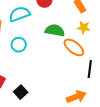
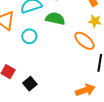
green semicircle: (55, 30) -> (55, 19), moved

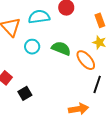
green semicircle: (55, 19) -> (61, 48), moved

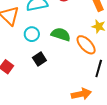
black square: (25, 93) -> (39, 59), moved

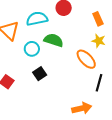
green semicircle: (61, 34) -> (54, 40), moved

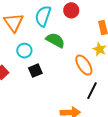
cyan semicircle: (37, 19) -> (43, 16), turned -70
cyan circle: (32, 49) -> (24, 51), moved

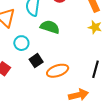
orange ellipse: (84, 65) -> (58, 71), moved, turned -65

